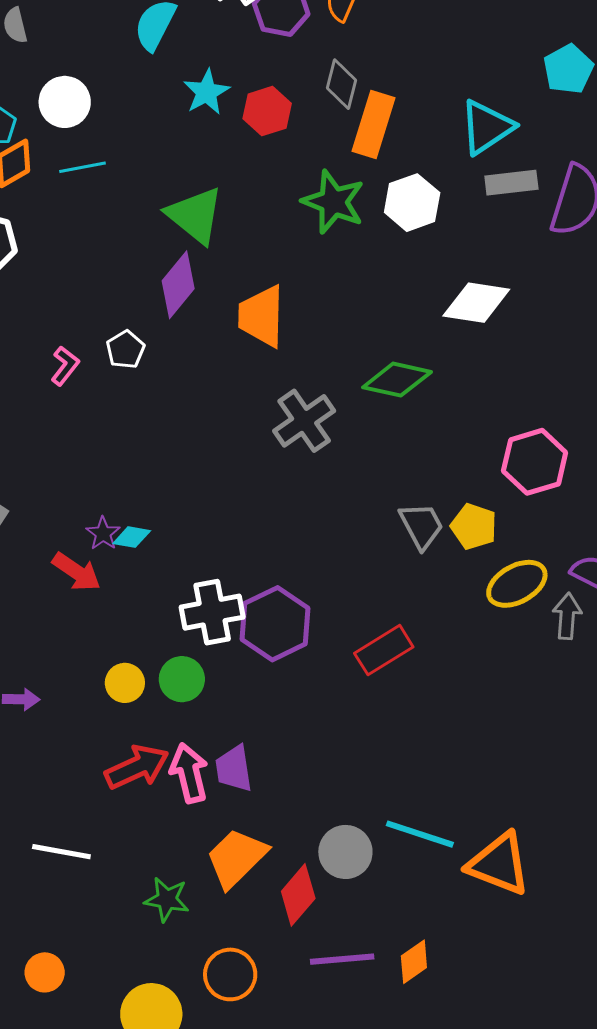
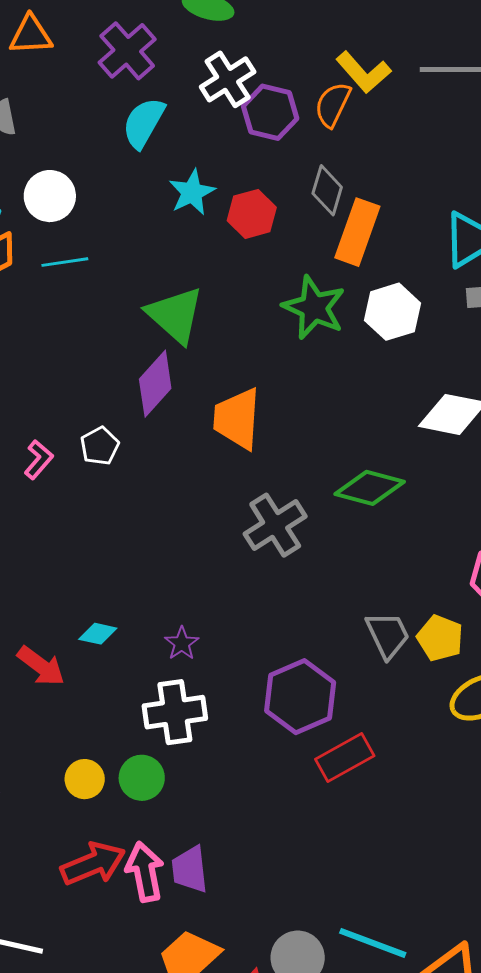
purple star: (103, 533) -> (182, 643), moved
purple hexagon: (275, 624) -> (300, 697), moved

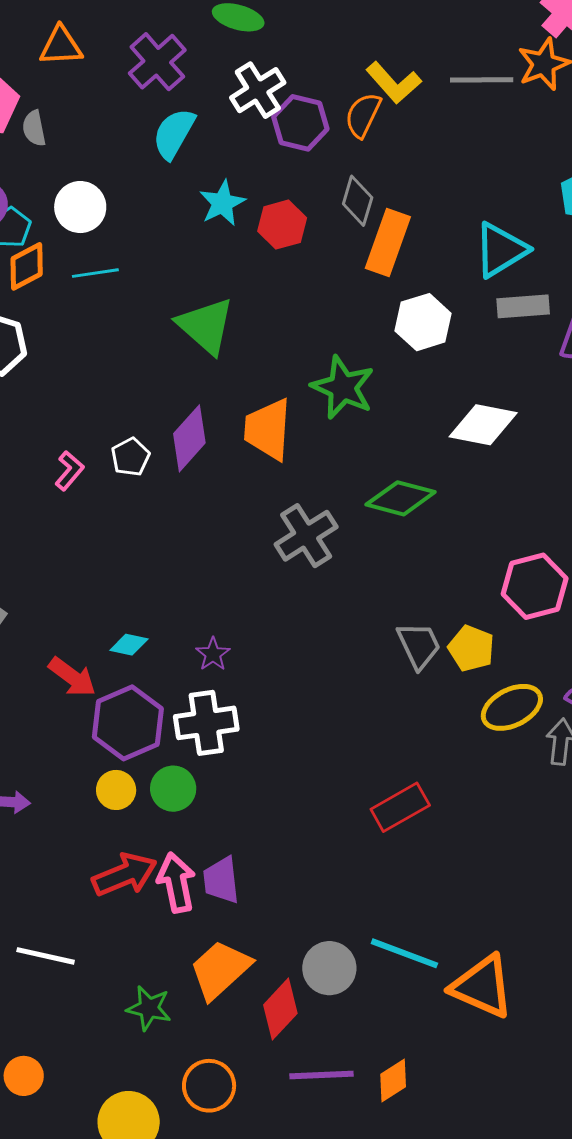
green star: (314, 308) -> (343, 387), moved
purple diamond: (155, 384) -> (189, 438), moved
purple hexagon: (300, 697) -> (128, 723), moved
red rectangle: (345, 758) -> (400, 807), moved

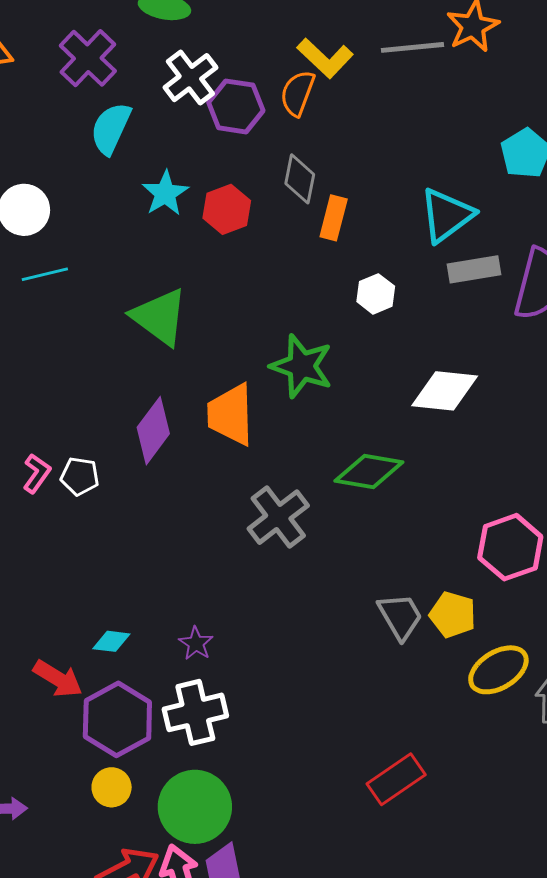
orange rectangle: (388, 243) -> (334, 218), size x0.7
white hexagon: (423, 322) -> (376, 294), size x0.7
white pentagon: (131, 457) -> (80, 476), moved, turned -30
green circle: (173, 789) -> (195, 807), moved, size x1.6

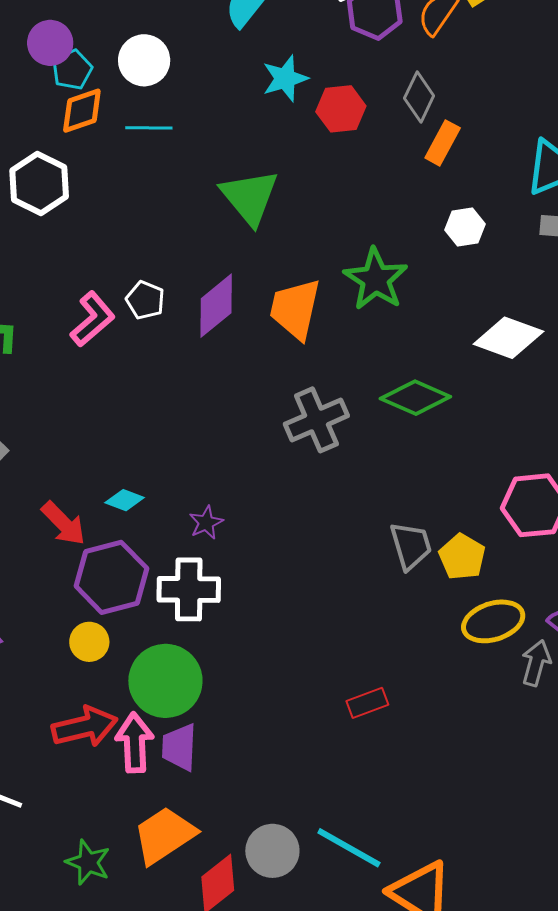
pink L-shape: (37, 473) -> (93, 319), size x1.4
white pentagon: (80, 476) -> (145, 300), moved
red rectangle: (396, 779) -> (367, 703), size x0.7

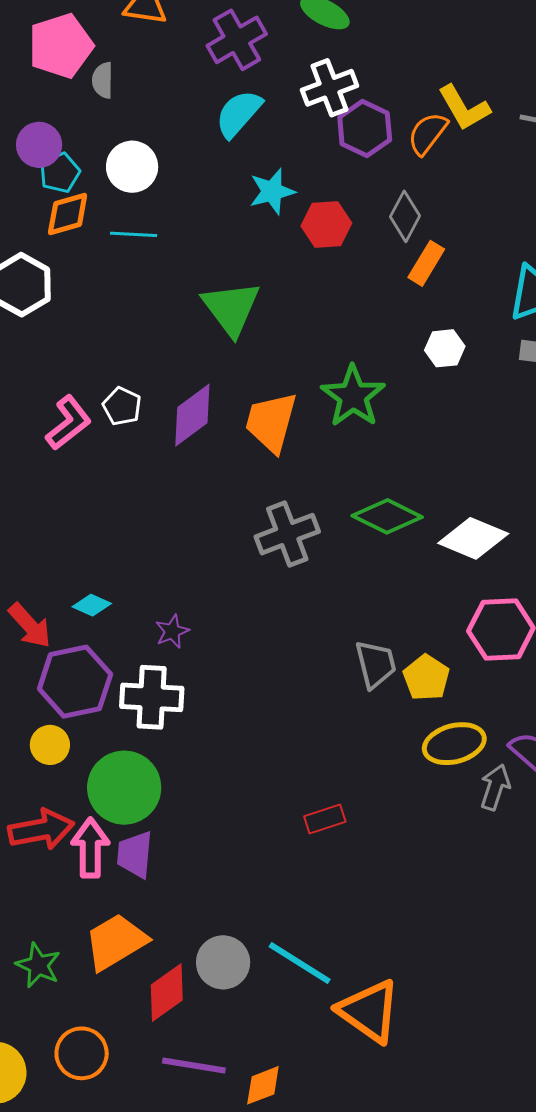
white diamond: (508, 338) -> (473, 538), moved

